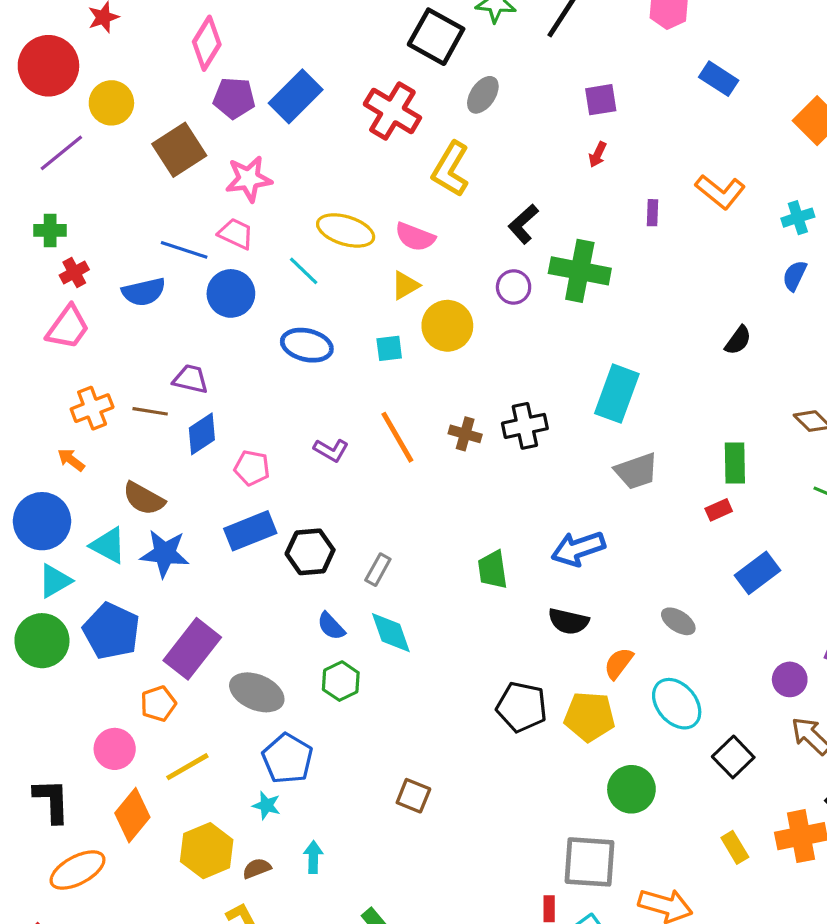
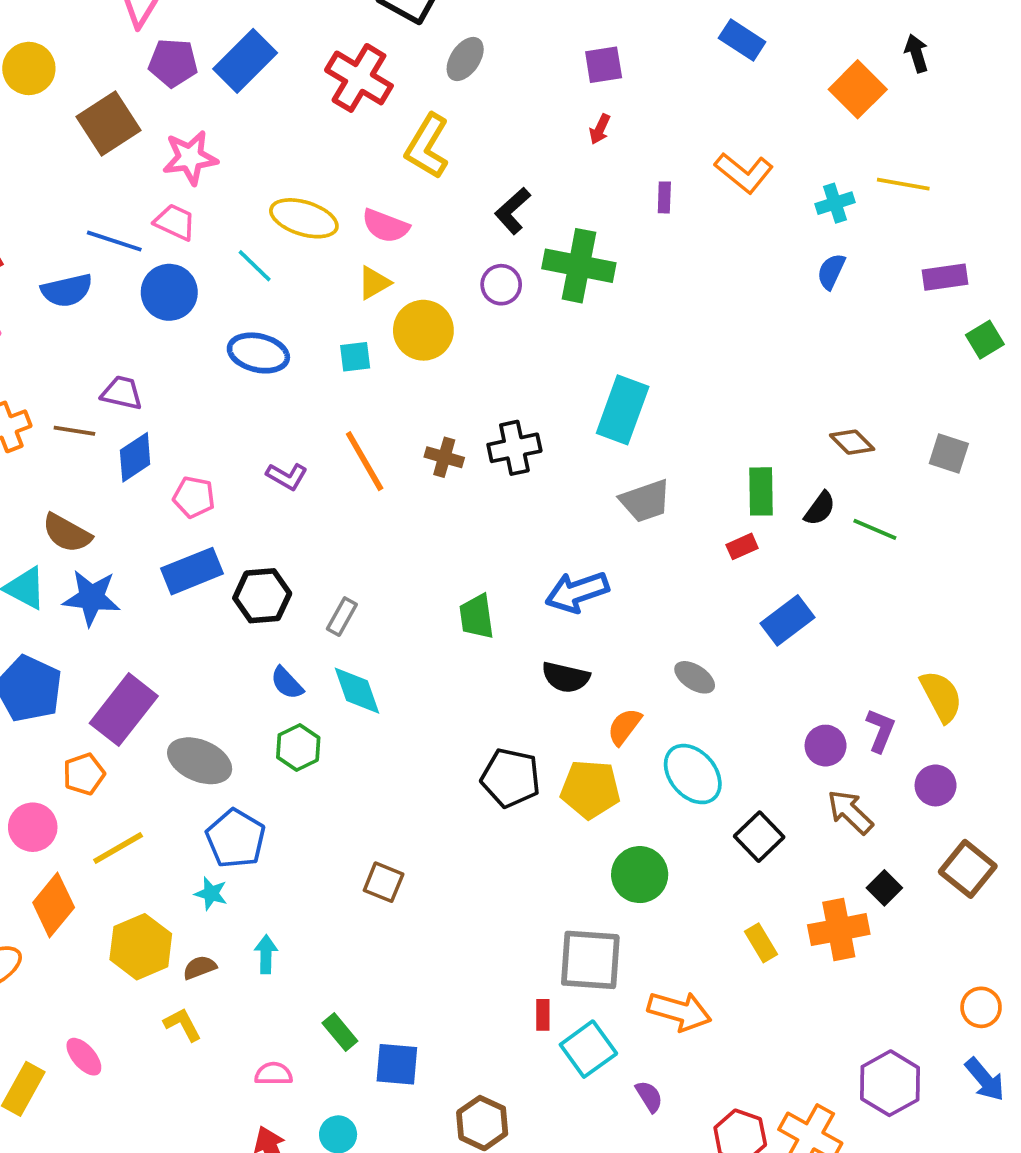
black semicircle: (738, 340) -> (820, 509), moved

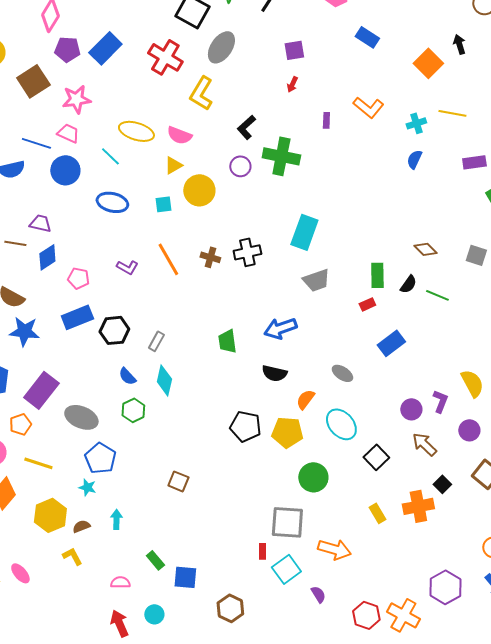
gray ellipse: (465, 59) -> (221, 47), size x1.4
cyan diamond: (357, 691) -> (164, 380), turned 32
yellow line: (118, 848) -> (38, 463), turned 48

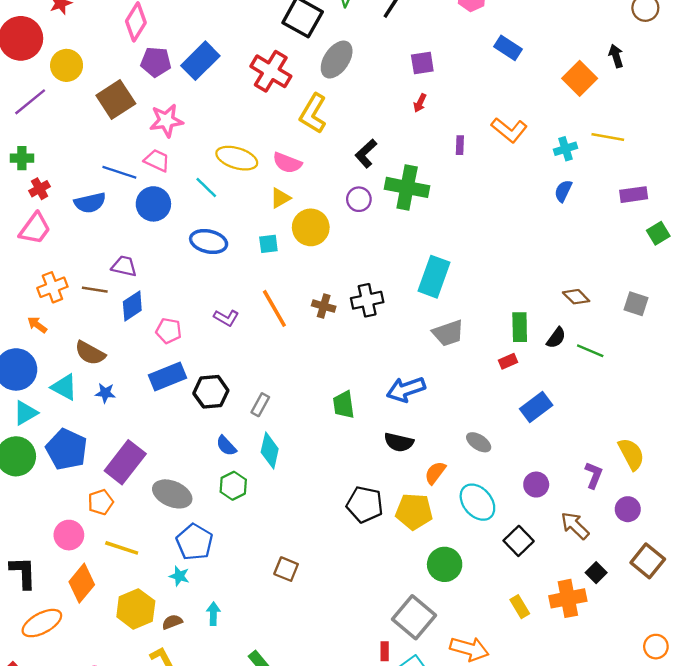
blue star: (24, 331) -> (105, 393), size x0.6
purple circle: (411, 409) -> (536, 485), moved
gray square: (287, 522) -> (414, 617), turned 36

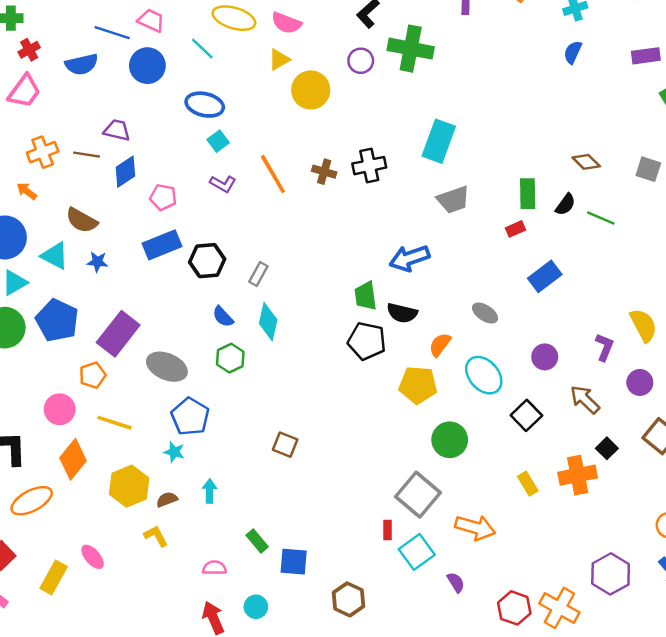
cyan square: (268, 244) -> (218, 141), moved, turned -30
green trapezoid: (344, 405) -> (366, 296), moved
black pentagon: (365, 504) -> (367, 341), moved

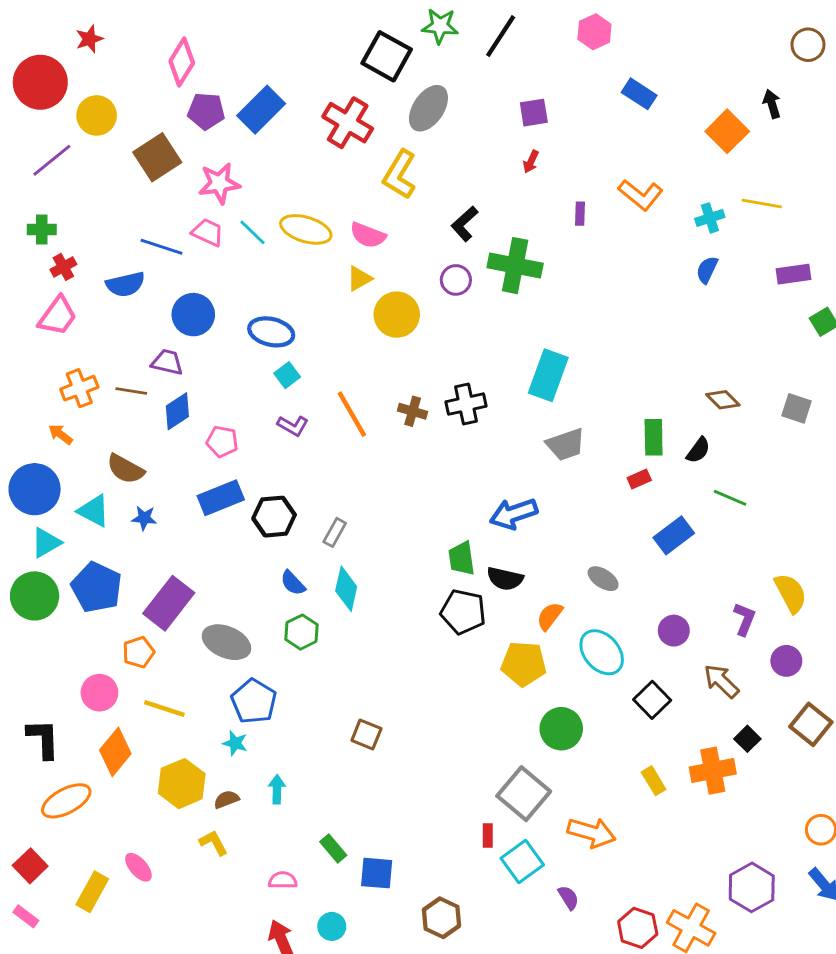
cyan line: (202, 49) -> (252, 232), moved
blue circle: (147, 66) -> (193, 315), moved
green line: (601, 218) -> (730, 498), moved

